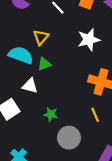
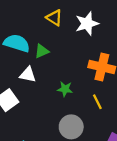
yellow triangle: (41, 37) -> (54, 18), moved, turned -35
green star: (51, 114) -> (65, 89), moved

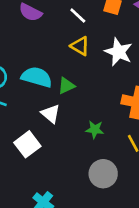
white star: (87, 24) -> (119, 52), turned -30
white triangle: (28, 75) -> (51, 114), turned 30

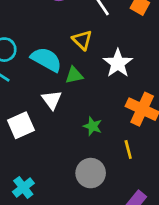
yellow triangle: (80, 46) -> (82, 40), moved
white star: (119, 52) -> (118, 63), moved

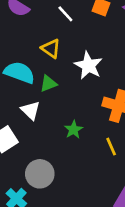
green star: (93, 126) -> (74, 130), turned 30
gray circle: (91, 173) -> (40, 174), moved

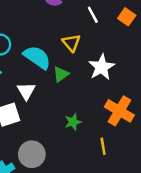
green triangle: (48, 84) -> (61, 74), turned -30
white triangle: (31, 110) -> (26, 91), moved

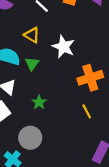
orange cross: (119, 111) -> (90, 78), turned -30
green star: (73, 122) -> (39, 102), moved

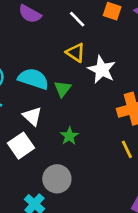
yellow triangle: (32, 35) -> (76, 53), moved

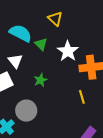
white star: (102, 70) -> (68, 51), moved
green triangle: (63, 89) -> (41, 44), turned -32

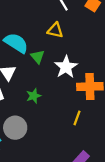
yellow triangle: (55, 19) -> (55, 30), turned -35
yellow line: (82, 97) -> (77, 118), turned 32

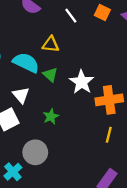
yellow triangle: (55, 30) -> (51, 44), moved
yellow line: (77, 118) -> (109, 135), moved

